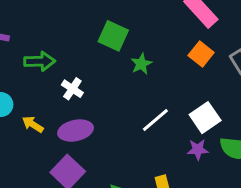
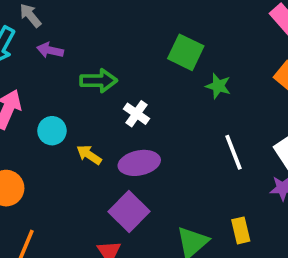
green star: (141, 64) -> (218, 86), turned -30
white line: (155, 120) -> (233, 152), turned -72

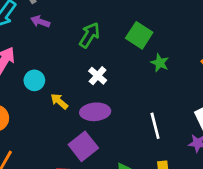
green arrow: (99, 81) -> (89, 35), moved, turned -65
white line: (233, 152) -> (155, 126), moved

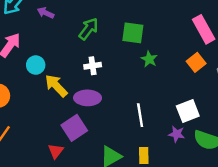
green square: (139, 35) -> (133, 33), turned -30
white cross: (98, 76) -> (93, 66), turned 35
yellow arrow: (59, 101) -> (56, 86), size x1.5

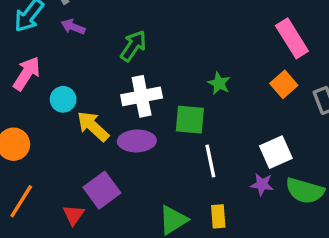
green square: (133, 33) -> (190, 120), moved
white cross: (93, 66) -> (142, 96), size x1.6
purple square: (74, 128) -> (102, 190), moved
red triangle: (56, 151) -> (74, 215), moved

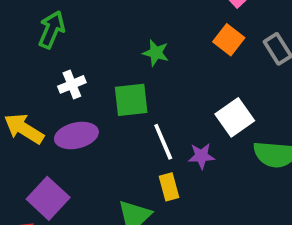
white cross: (142, 96) -> (72, 84), size x0.6
purple star: (262, 184) -> (201, 156), moved
yellow rectangle: (218, 216) -> (169, 187), moved

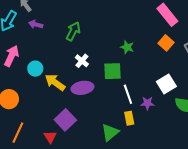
white cross: (72, 84) -> (82, 61), turned -32

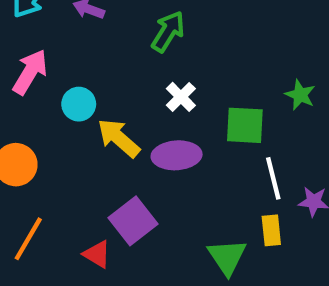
green star: (127, 47) -> (300, 95), moved
green triangle: (110, 132) -> (227, 257), turned -30
red triangle: (50, 137) -> (97, 254), turned -32

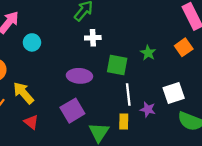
white cross: (181, 97) -> (93, 38), moved, turned 35
yellow arrow: (119, 138) -> (23, 93), moved
purple square: (133, 221) -> (72, 111), moved

